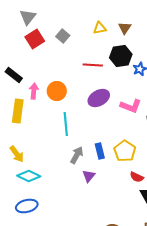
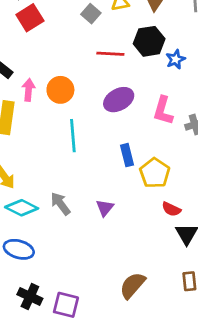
gray square: (63, 36) -> (91, 14), moved
pink L-shape: (131, 106) -> (163, 111), turned 85
blue rectangle: (100, 151) -> (127, 155), moved
gray arrow: (77, 155) -> (60, 204), moved, turned -66
blue ellipse: (27, 206) -> (19, 249), turned 30

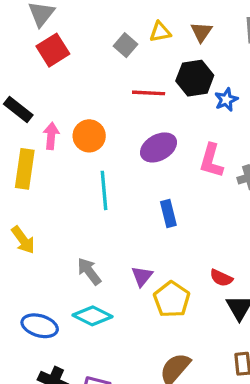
yellow pentagon: (155, 173) -> (172, 299), moved
cyan diamond: (22, 208) -> (92, 316), moved

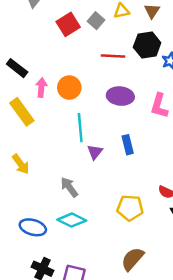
red square: (53, 50) -> (68, 24), moved
purple ellipse: (158, 147) -> (120, 96), turned 35
yellow rectangle: (25, 169) -> (22, 112), turned -44
purple triangle: (142, 276) -> (95, 152), moved
yellow pentagon: (172, 299) -> (130, 208), turned -30

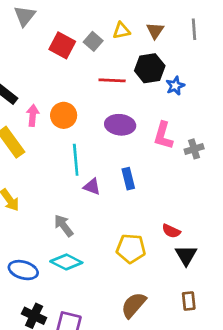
red square: (68, 24) -> (62, 45), turned -30
purple triangle: (95, 152) -> (92, 187), turned -49

